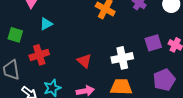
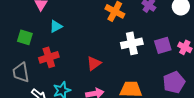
white cross: (122, 58) -> (132, 43), moved
red triangle: (84, 61) -> (94, 63), turned 42

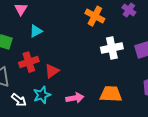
red triangle: (94, 63) -> (52, 71), moved

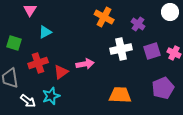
purple cross: (129, 10) -> (138, 24), moved
pink arrow: (75, 98) -> (85, 64), moved

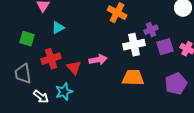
purple cross: (138, 24) -> (151, 30), moved, turned 32
red triangle: (61, 72) -> (74, 68), turned -35
orange trapezoid: (120, 95) -> (133, 78), moved

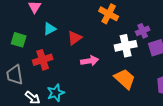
red triangle: (74, 68) -> (75, 38), moved, turned 35
orange trapezoid: (133, 78) -> (125, 79), turned 40

